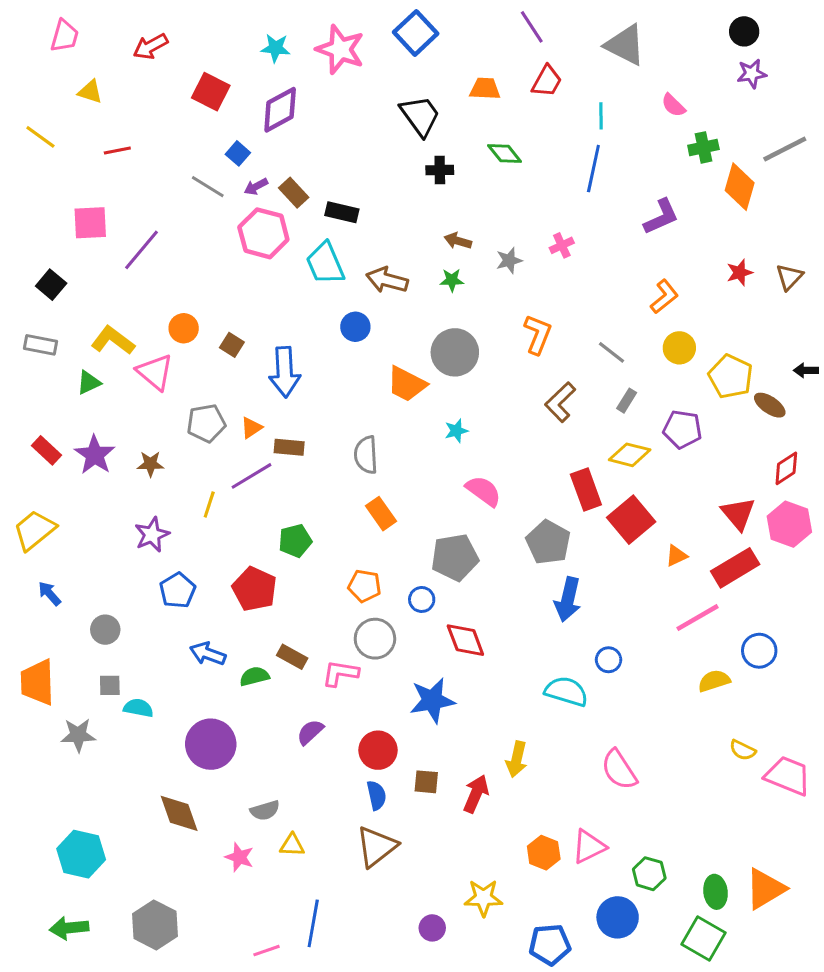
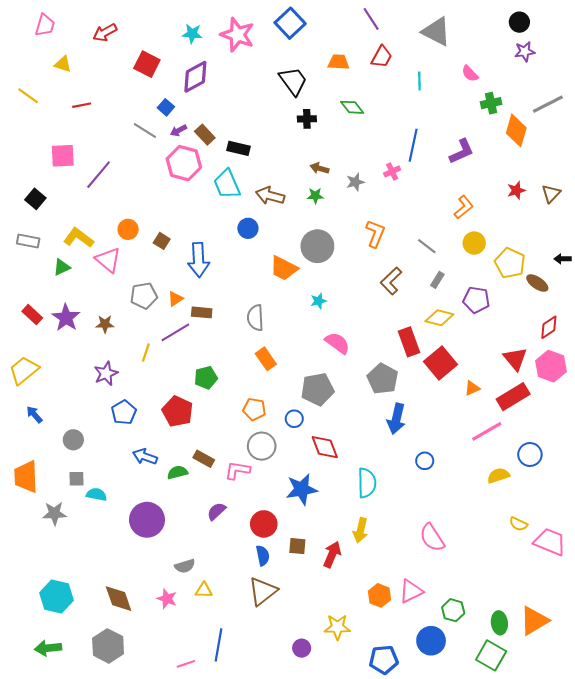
blue line: (593, 169) -> (413, 145), moved
cyan semicircle: (566, 691) -> (367, 483), moved, turned 72
brown diamond: (179, 813) -> (119, 599), moved

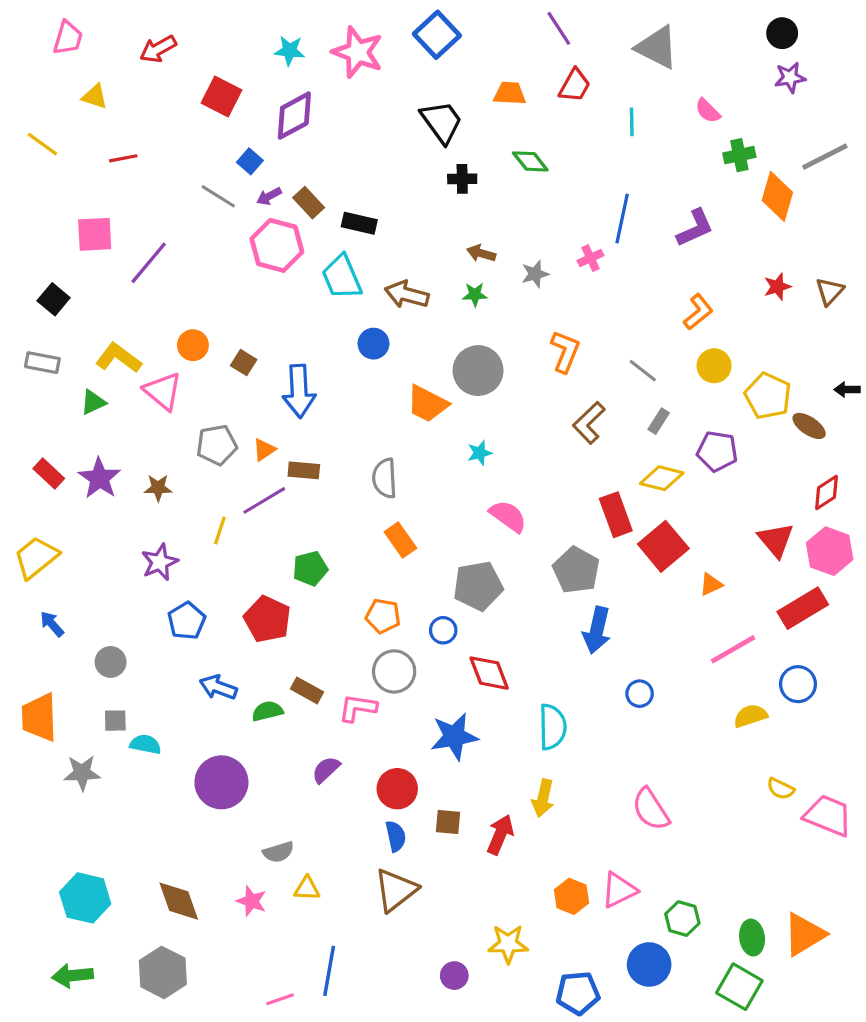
red rectangle: (513, 397) -> (803, 608), moved

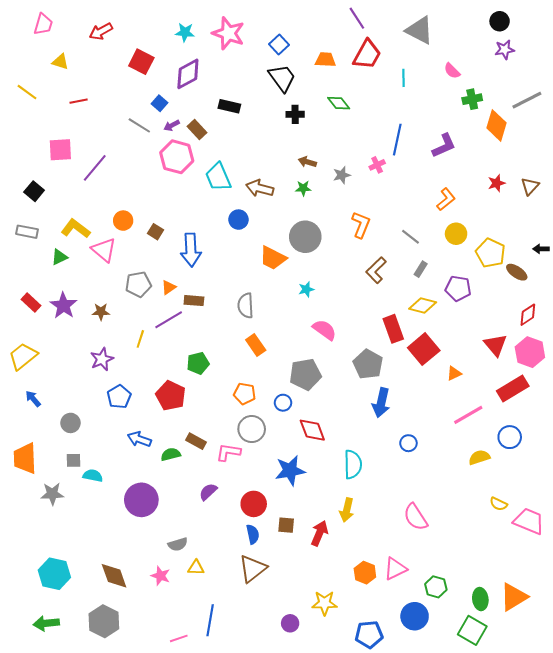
blue square: (437, 35) -> (279, 44), moved, size x0.7
red trapezoid: (575, 85) -> (367, 55), size x1.4
black rectangle: (359, 223) -> (229, 106), moved

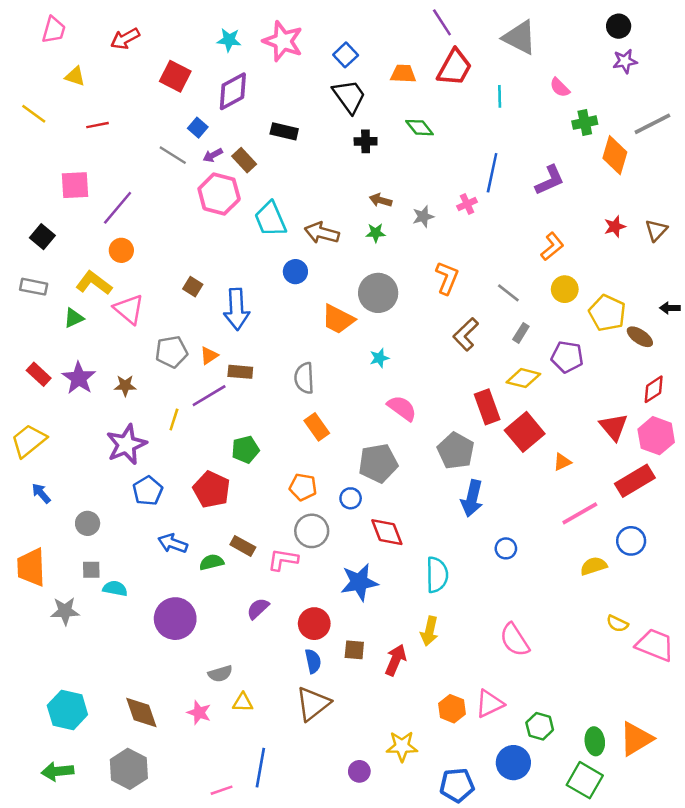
orange circle: (123, 221) -> (121, 250), moved
purple star: (102, 359) -> (126, 444), size x1.4

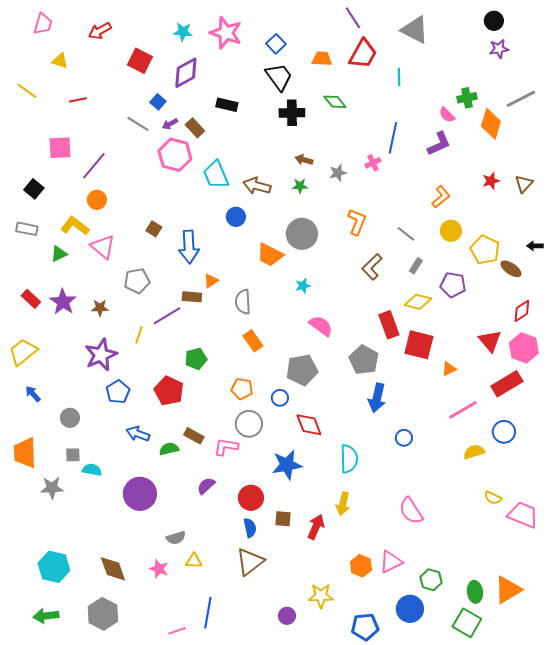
pink semicircle: (560, 88) -> (447, 115), moved
black cross: (366, 141) -> (292, 113), size x1.4
orange triangle: (209, 356) -> (211, 281), moved
red square: (525, 432) -> (419, 345), turned -36

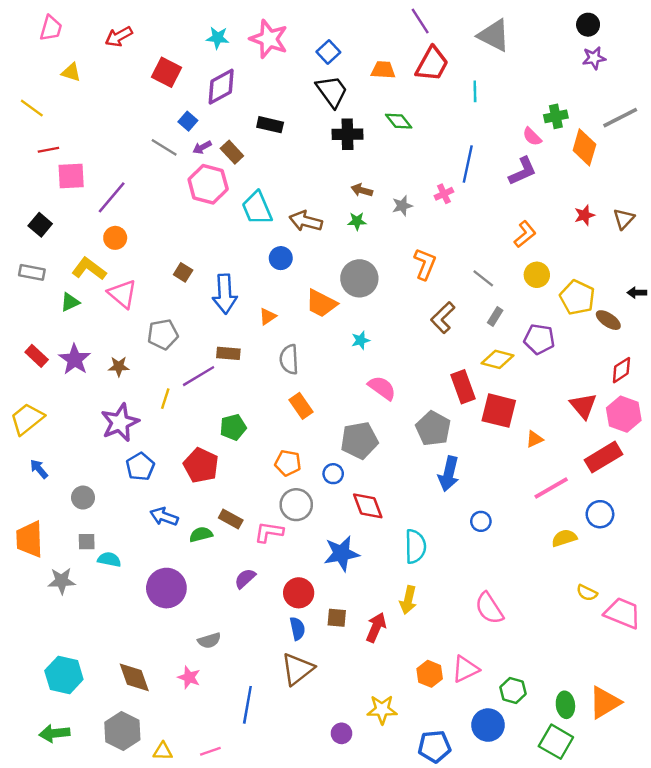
red line: (78, 100) -> (48, 150), moved
orange triangle: (211, 281) -> (268, 316), moved
yellow triangle: (194, 561) -> (163, 751), moved
blue line: (208, 613) -> (247, 705), moved

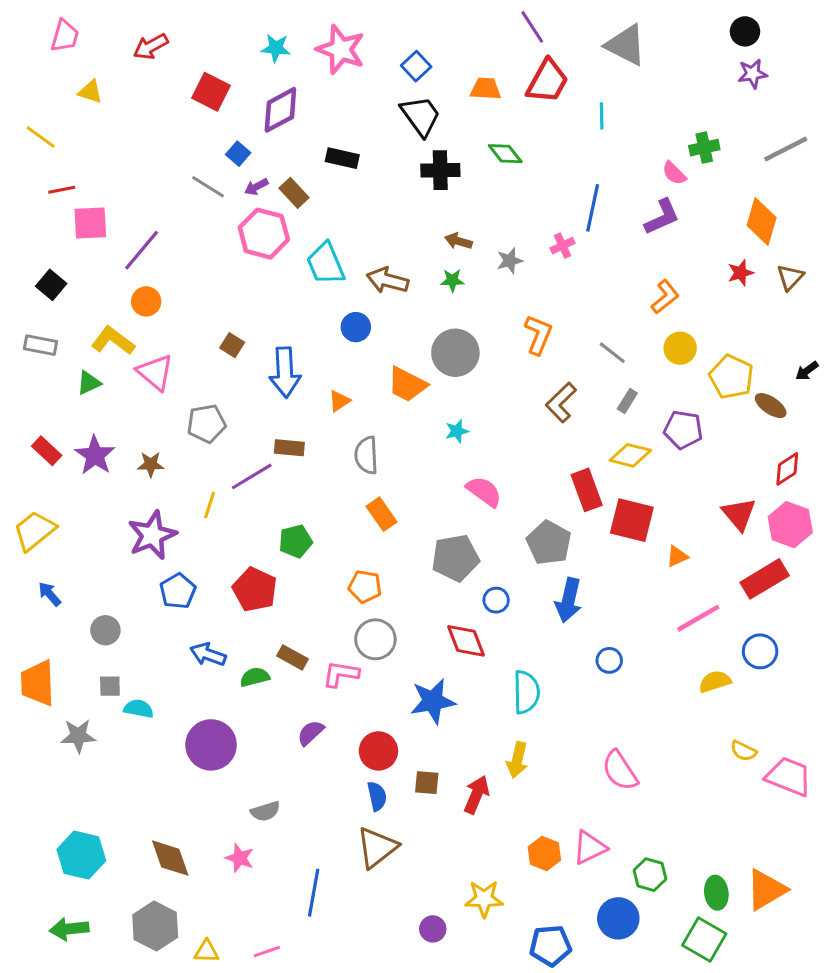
orange diamond: (584, 147) -> (762, 221), moved
black arrow: (637, 293) -> (807, 371), turned -36
blue circle: (333, 474) -> (496, 600), moved

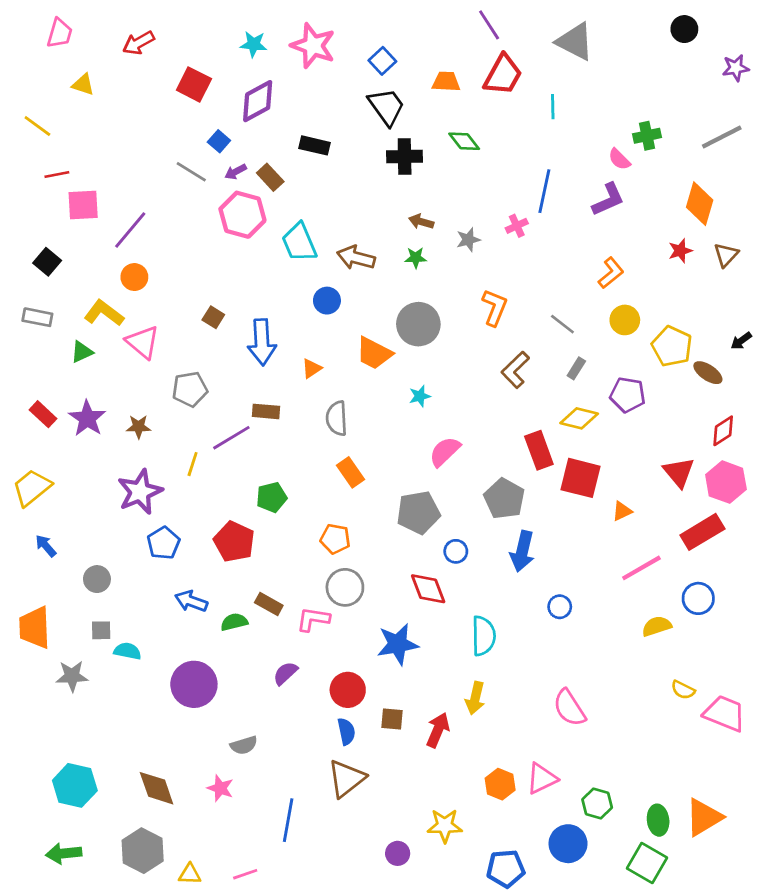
purple star: (753, 74) -> (736, 68), moved
pink semicircle: (484, 491) -> (445, 452), turned -80

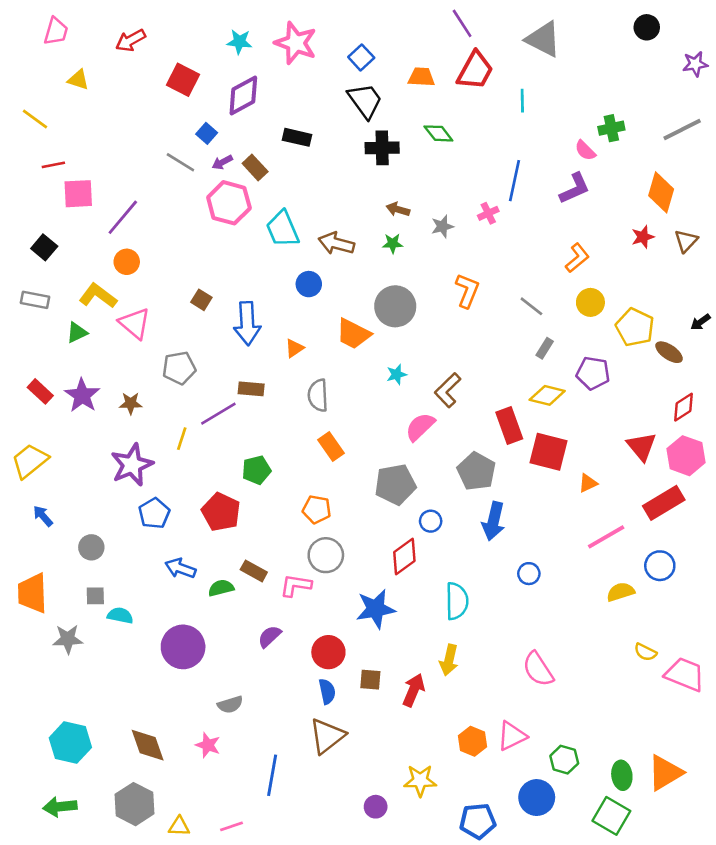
brown L-shape: (515, 370) -> (448, 390), moved
red diamond: (428, 589) -> (404, 557), turned 75

